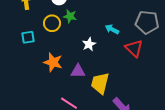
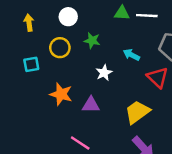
green star: (70, 16) -> (92, 41), moved
yellow trapezoid: (100, 83) -> (137, 112), moved, turned 40

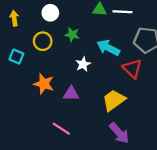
cyan arrow: (131, 55) -> (108, 48), size x1.5
cyan square: (31, 64) -> (16, 57), turned 32

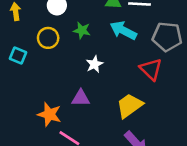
cyan arrow: (108, 48) -> (123, 30), moved
orange star: (44, 84) -> (49, 114), moved

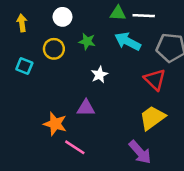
yellow trapezoid: (130, 106) -> (152, 118), moved

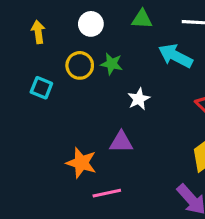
green triangle: (118, 13) -> (142, 19), moved
green star: (87, 41) -> (112, 64), moved
pink line: (75, 147) -> (107, 193), turned -45

